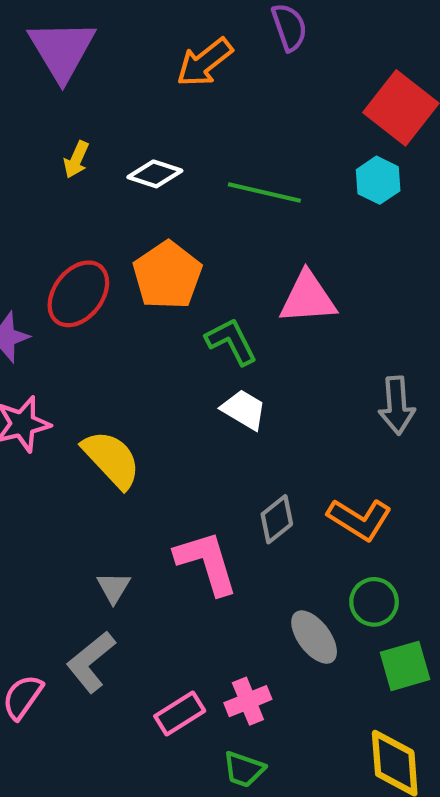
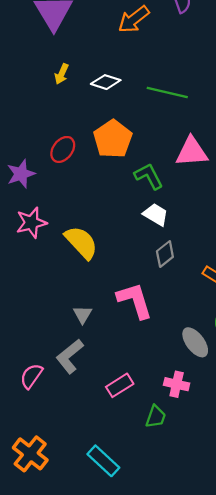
red ellipse: (78, 294) -> (63, 149), size x0.7
gray diamond: (277, 519) -> (165, 254), moved
pink cross: (248, 701) -> (177, 384), moved, turned 35
green trapezoid: (244, 769) -> (156, 417), turned -90

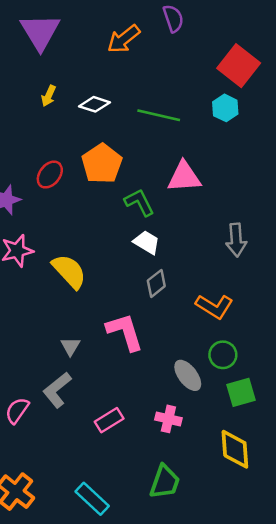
green trapezoid: (156, 417) -> (165, 482), moved, size x1.4

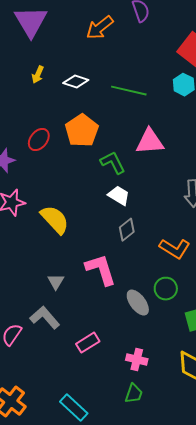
green circle: (223, 355) -> (166, 289), moved
gray ellipse: (188, 375) -> (138, 303), moved
gray L-shape: (57, 390) -> (45, 318), turned 88
pink cross: (168, 419) -> (137, 360), moved
green trapezoid: (165, 482) -> (134, 394), size x0.7

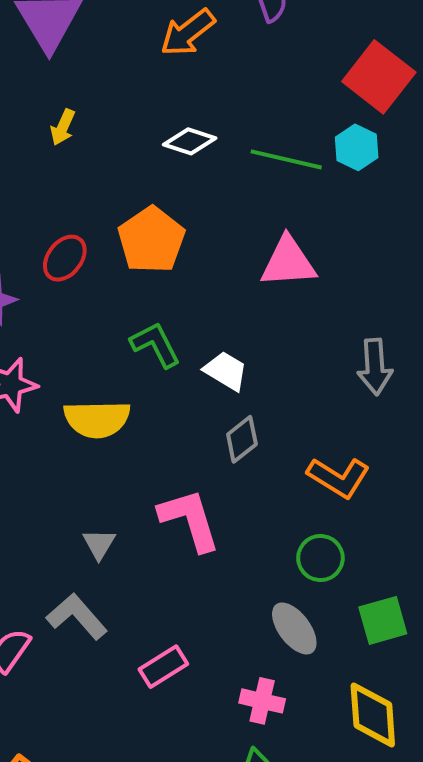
white diamond: (76, 82) -> (190, 141), moved
green line: (129, 91) -> (286, 159), moved
green L-shape: (113, 163) -> (155, 345), moved
yellow semicircle: (55, 220) -> (97, 419), turned 132
gray ellipse: (138, 303) -> (294, 628), moved

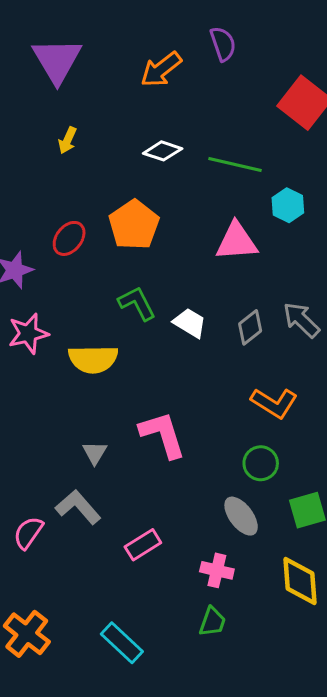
cyan hexagon: (357, 147) -> (288, 205), moved
gray arrow: (375, 367) -> (301, 320), turned 138
gray diamond: (242, 439) -> (250, 327), moved

